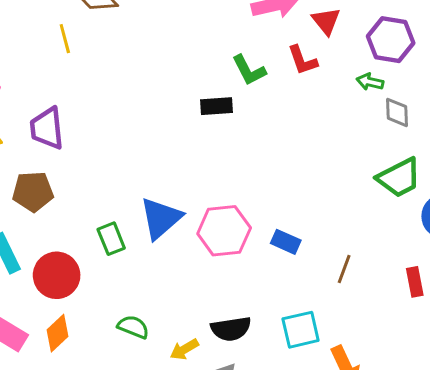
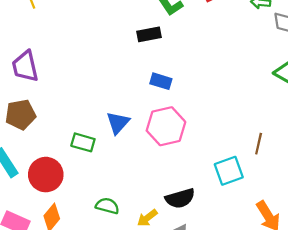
blue triangle: (161, 218) -> (118, 123), size x0.7
green rectangle: (111, 239) -> (83, 142), turned -45
blue rectangle: (286, 242) -> (161, 81), moved
cyan square: (301, 330) -> (229, 171), moved

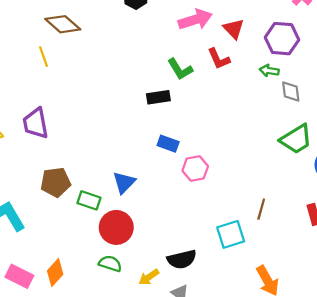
brown pentagon: (21, 115) -> (56, 182), moved
pink hexagon: (166, 126) -> (195, 169), moved, size x0.7
red circle: (46, 175) -> (116, 227), moved

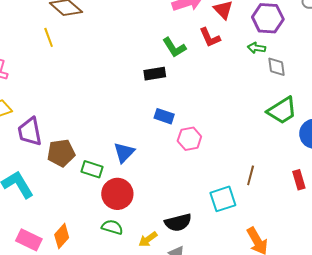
purple trapezoid: (36, 123) -> (30, 132), moved

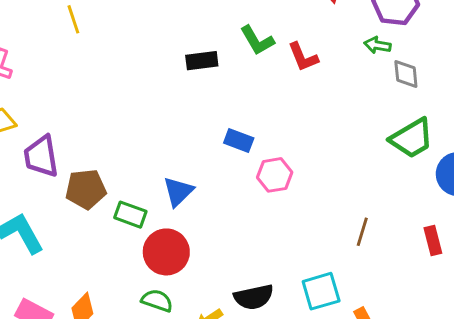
red L-shape: (210, 37) -> (303, 57), moved
black rectangle: (155, 74) -> (202, 61), moved
cyan square: (223, 199) -> (321, 291), moved

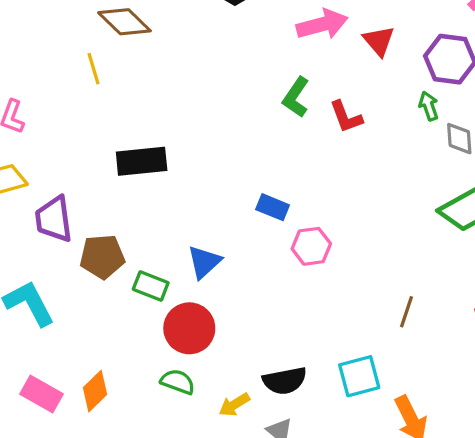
green L-shape: (257, 40) -> (296, 97), turned 63
green arrow: (377, 45) -> (429, 106), turned 60
black rectangle: (202, 61) -> (142, 161), moved, size x1.4

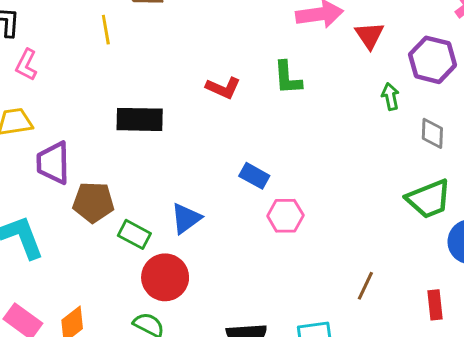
green L-shape: (296, 97) -> (288, 78), turned -45
green arrow: (429, 106) -> (390, 97), moved
red L-shape: (346, 117) -> (223, 88), moved, turned -52

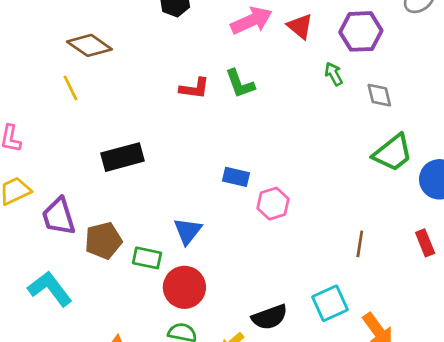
red L-shape: (223, 88) -> (194, 88), moved

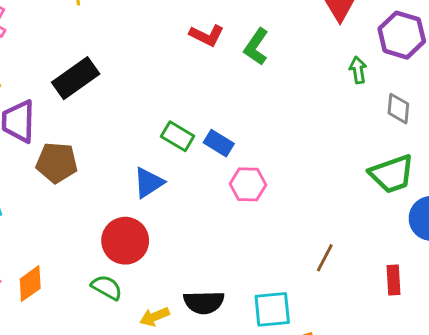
green L-shape: (240, 84) -> (256, 47), turned 36
black rectangle: (123, 157) -> (76, 78), moved, turned -39
green rectangle: (147, 258) -> (178, 136), moved

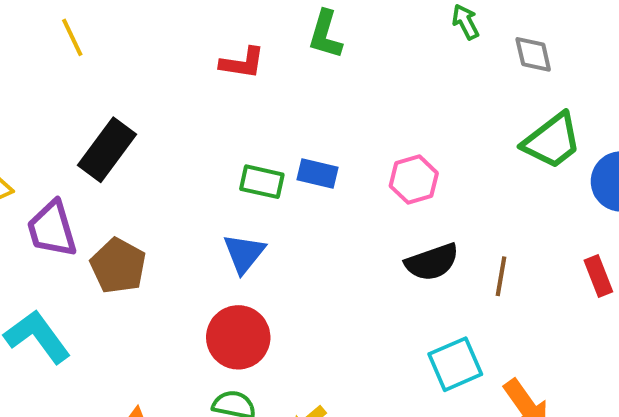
red L-shape: (207, 35) -> (242, 63), moved
brown pentagon: (57, 163) -> (118, 266), turned -30
pink hexagon: (248, 184) -> (414, 180), moved
black semicircle: (204, 302) -> (432, 262), moved

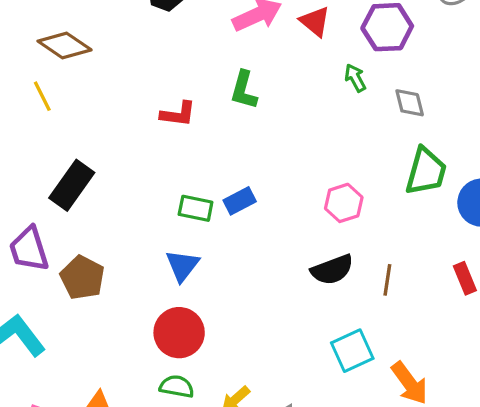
green trapezoid: (552, 141) -> (426, 171), turned -36
blue rectangle: (317, 174) -> (240, 201), turned -40
pink hexagon: (414, 180) -> (344, 203), moved

